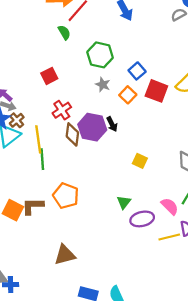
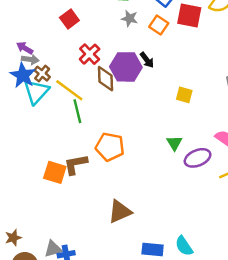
yellow line: (38, 139) -> (69, 90), turned -36

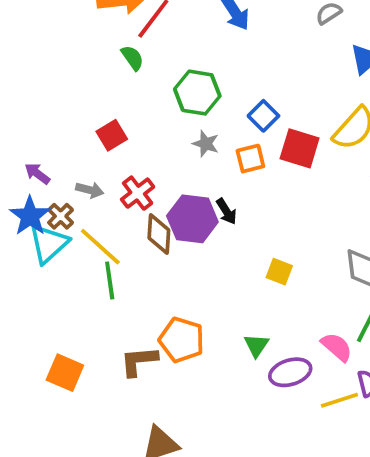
orange square: (159, 25) -> (250, 159), turned 36
gray arrow: (30, 59) -> (90, 190), moved
orange pentagon: (110, 147) -> (182, 340), moved
brown L-shape: (76, 164) -> (139, 361), moved

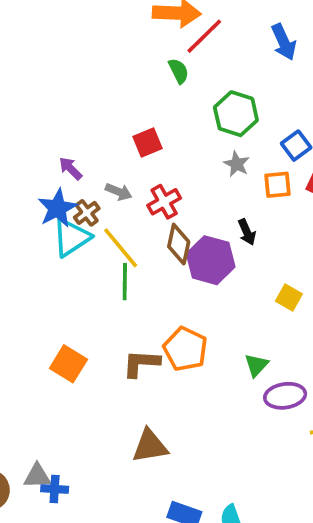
purple hexagon: (192, 219) -> (211, 260), moved

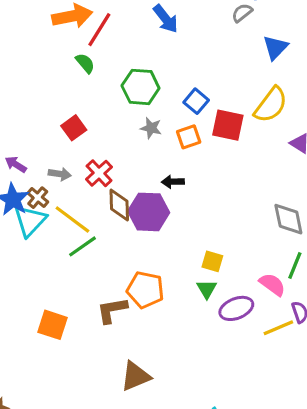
black arrow: (247, 232) -> (173, 182), turned 125
green line: (125, 282) -> (83, 246), turned 68
yellow square: (289, 298) -> (212, 261), moved

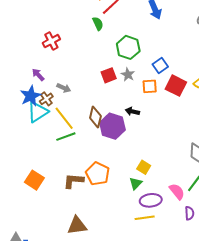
red square: (74, 128) -> (109, 75), moved
red cross: (99, 173) -> (51, 41), moved
yellow line: (278, 328) -> (145, 218), moved

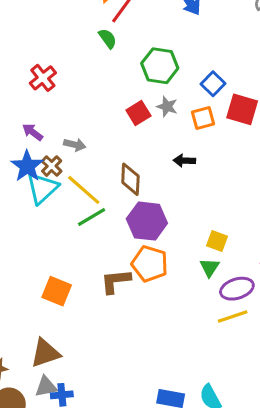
purple hexagon: (112, 126) -> (147, 221), moved
brown triangle: (77, 226) -> (45, 353), moved

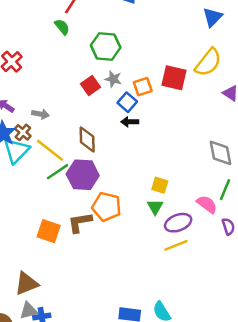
blue square: (213, 84) -> (127, 102), moved
purple hexagon: (147, 221) -> (83, 175), moved
orange square: (57, 291) -> (49, 231), moved

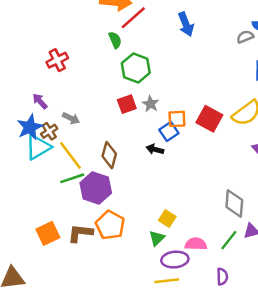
green hexagon: (106, 46) -> (136, 68), moved
blue square: (127, 102) -> (169, 131), moved
pink semicircle: (207, 204) -> (196, 244), moved, turned -50
orange square: (49, 231) -> (48, 233), turned 30

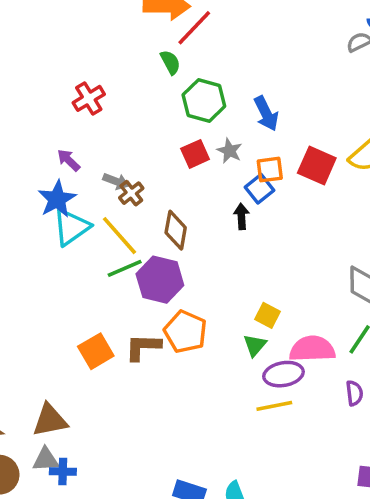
blue arrow: (186, 24) -> (266, 114), moved
brown cross: (49, 131) -> (131, 193), moved
black arrow: (155, 149) -> (241, 216), turned 77
pink semicircle: (196, 244) -> (312, 349), size x1.4

